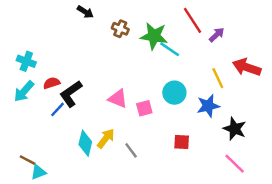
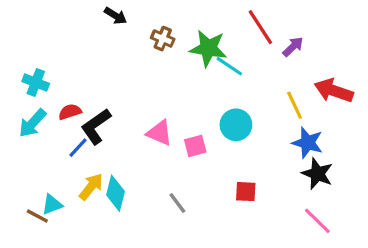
blue star: (208, 106) -> (308, 143), moved, turned 30
yellow arrow: (106, 138) -> (91, 187), moved
cyan triangle: (38, 172) -> (52, 205), moved

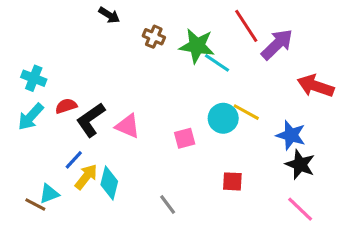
purple arrow: (293, 47) -> (277, 44), size x1.6
yellow line: (295, 105) -> (246, 112), moved, turned -36
pink triangle: (159, 133) -> (128, 126), moved
blue line: (78, 148) -> (74, 160), moved
gray line: (177, 203) -> (168, 205), moved

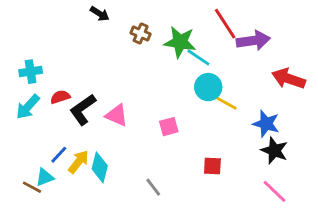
purple arrow: (277, 44) -> (253, 41), turned 36
cyan cross: (34, 78) -> (31, 72), turned -30
cyan circle: (223, 118) -> (208, 87), moved
blue line: (74, 160) -> (59, 155), moved

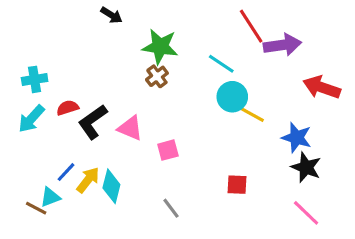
brown cross: (141, 34) -> (157, 76), moved, turned 30
green star: (180, 42) -> (160, 47), moved
pink square: (169, 127) -> (168, 150), moved

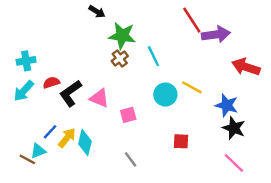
black arrow: (111, 15) -> (97, 12), moved
cyan line: (221, 64) -> (153, 56), moved, turned 30
cyan circle: (232, 97) -> (165, 95), moved

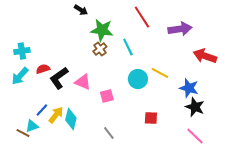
red line: (192, 20) -> (142, 17), moved

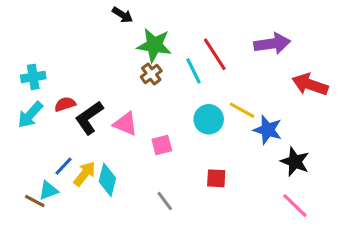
red line: (142, 17) -> (215, 54), moved
blue star: (189, 88) -> (268, 130), moved
red square: (151, 118) -> (216, 178), moved

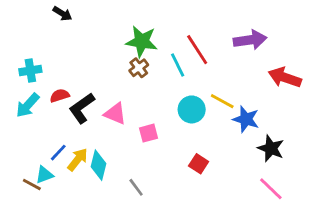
black arrow: (122, 15) -> (62, 14), moved
red square: (216, 178) -> (199, 164), turned 30
gray line: (165, 201) -> (136, 187), moved

